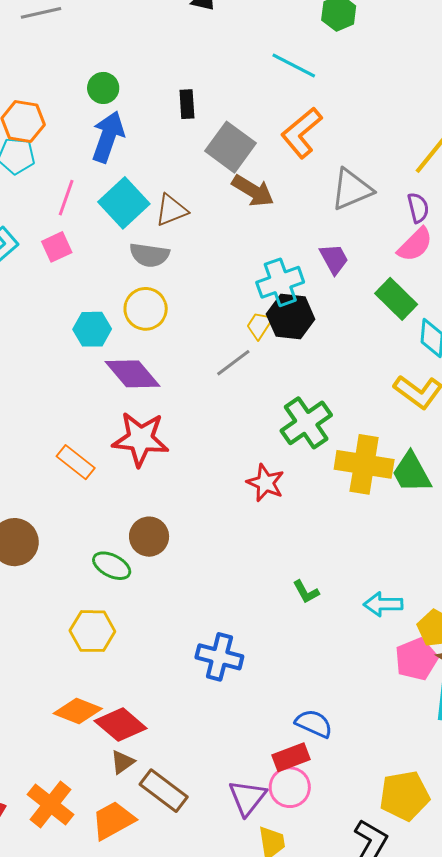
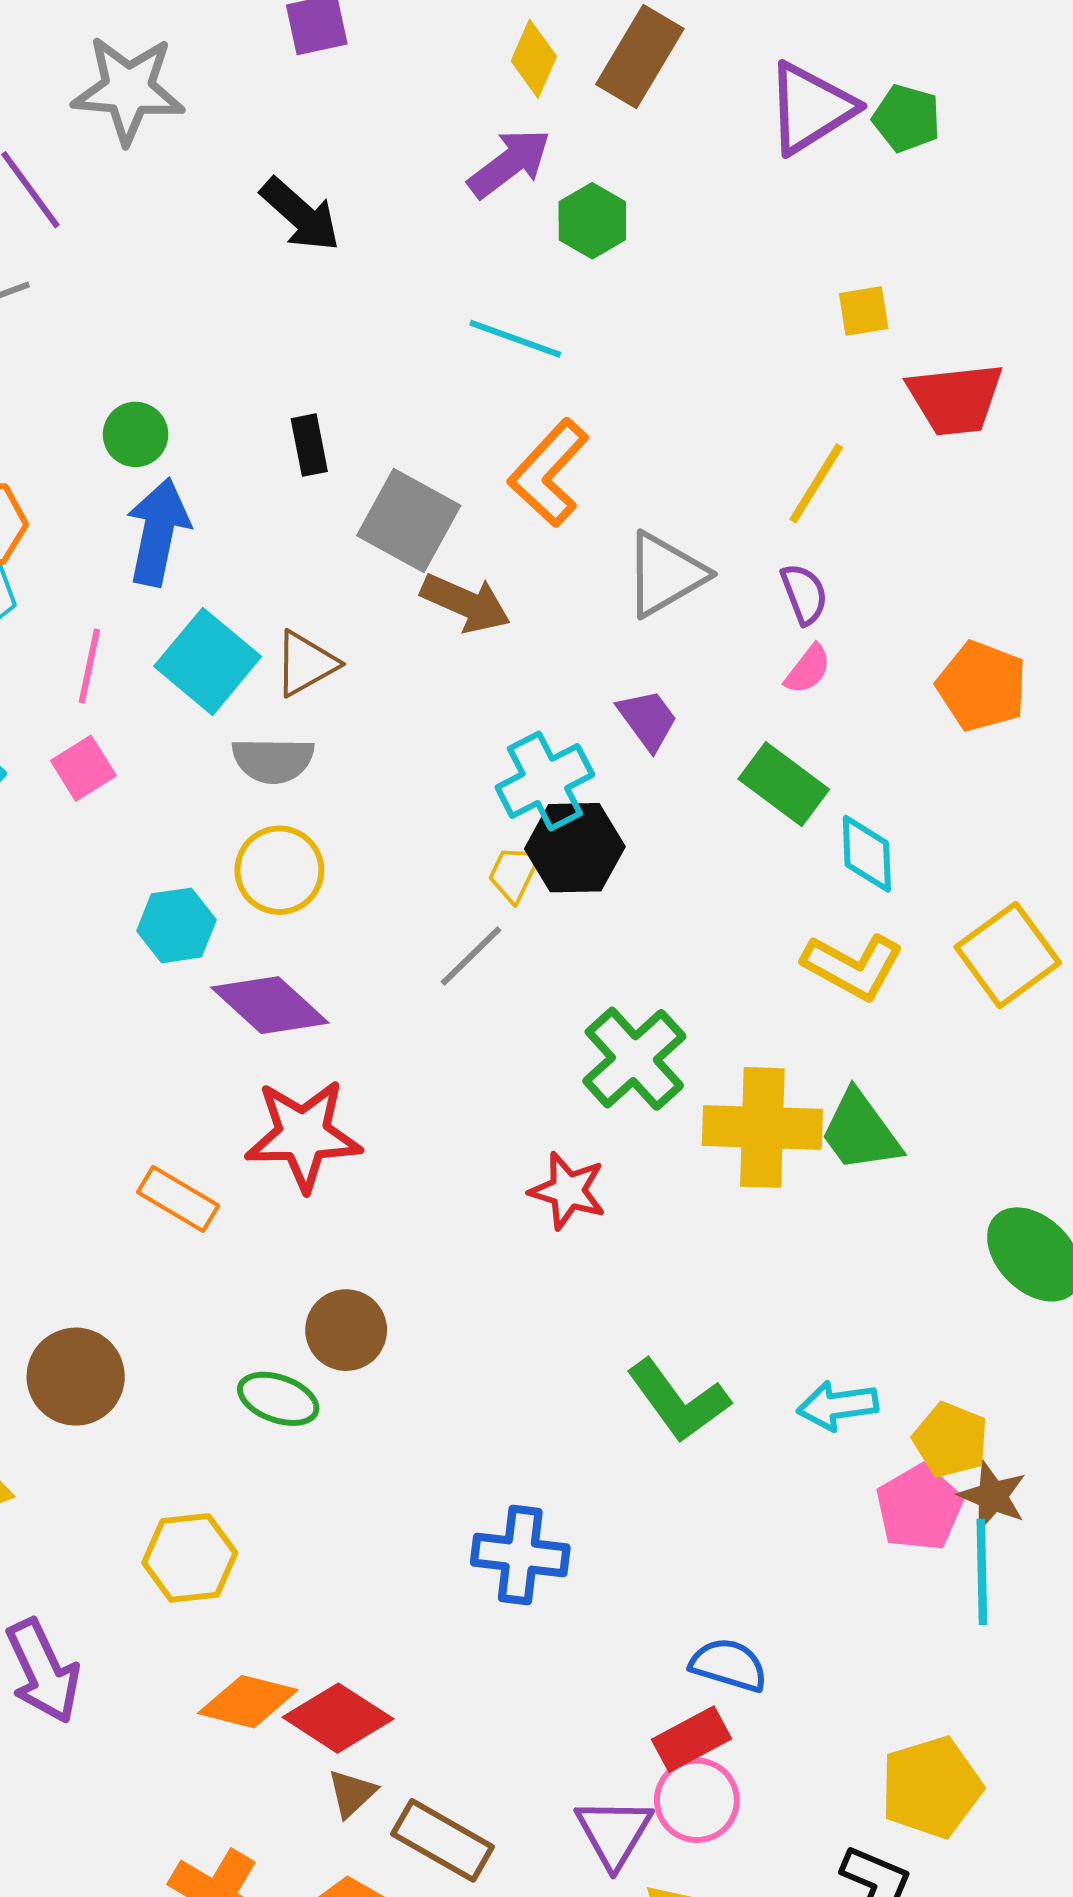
pink semicircle: (415, 245) -> (808, 669), size x0.7
green L-shape: (306, 592) -> (678, 1401), size x1.8
yellow hexagon: (92, 631) -> (190, 1558), moved

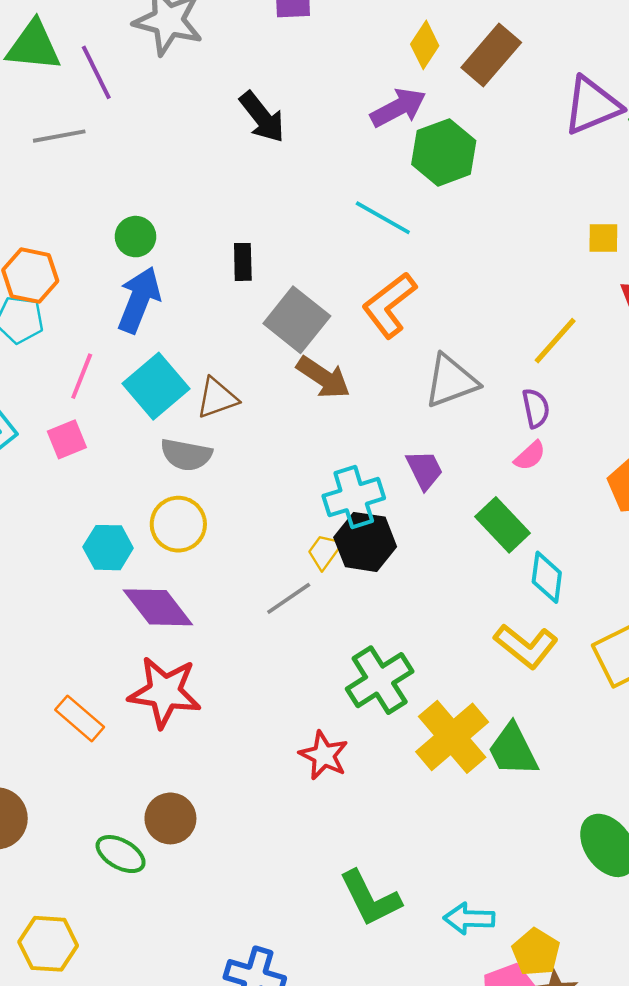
green hexagon: (592, 221) -> (444, 152), size x1.4
yellow cross: (762, 1127) -> (452, 737), turned 38

